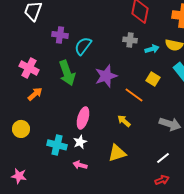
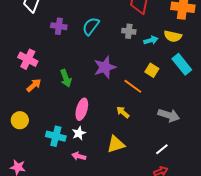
cyan semicircle: (83, 46) -> (91, 26), moved
green arrow: (67, 73) -> (66, 78), moved, size x0.7

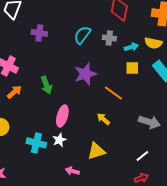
cyan semicircle: (91, 26) -> (82, 35), moved
yellow square: (152, 70) -> (132, 68), moved, turned -32
pink arrow: (79, 156) -> (72, 171), moved

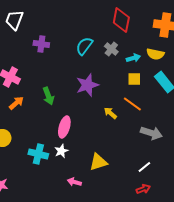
gray cross: (109, 38) -> (111, 49), turned 32
orange line: (113, 93) -> (132, 104), moved
yellow arrow: (103, 119) -> (110, 113), moved

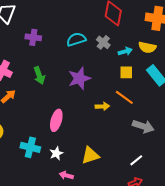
cyan semicircle: (84, 46) -> (76, 39), turned 36
green arrow: (48, 96) -> (39, 75), moved
yellow arrow: (110, 113) -> (102, 106), turned 136
white star: (61, 151) -> (56, 153), moved

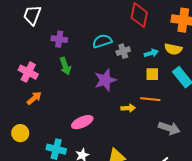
gray cross: (103, 42) -> (123, 51), moved, turned 32
green arrow: (39, 75) -> (65, 66), moved
orange line: (124, 97) -> (150, 99), turned -30
pink ellipse: (56, 120) -> (82, 122), turned 50

